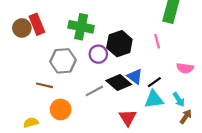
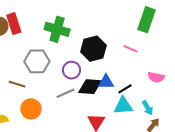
pink line: (157, 41) -> (131, 49), turned -56
purple circle: (98, 54) -> (72, 70), moved
blue triangle: (135, 76) -> (106, 82), turned -42
black diamond: (119, 82) -> (90, 87), turned -40

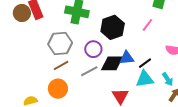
pink line: (131, 49) -> (147, 25), turned -72
brown line: (17, 84) -> (61, 65), moved, turned -42

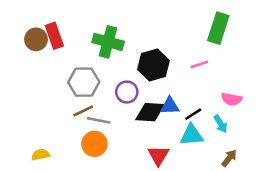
pink line: (147, 25) -> (199, 64), turned 32
gray line: (89, 71) -> (99, 120), moved, turned 36
cyan arrow: (168, 79) -> (221, 124), moved
orange circle: (58, 89) -> (94, 144), moved

